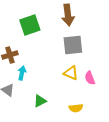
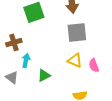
green triangle: (40, 101) -> (44, 75), moved

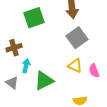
gray square: (77, 32) -> (77, 38), turned -30
green triangle: (44, 75) -> (44, 81), size x1.5

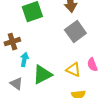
yellow triangle: (75, 66) -> (73, 70), moved
gray triangle: (12, 83) -> (16, 84), moved

